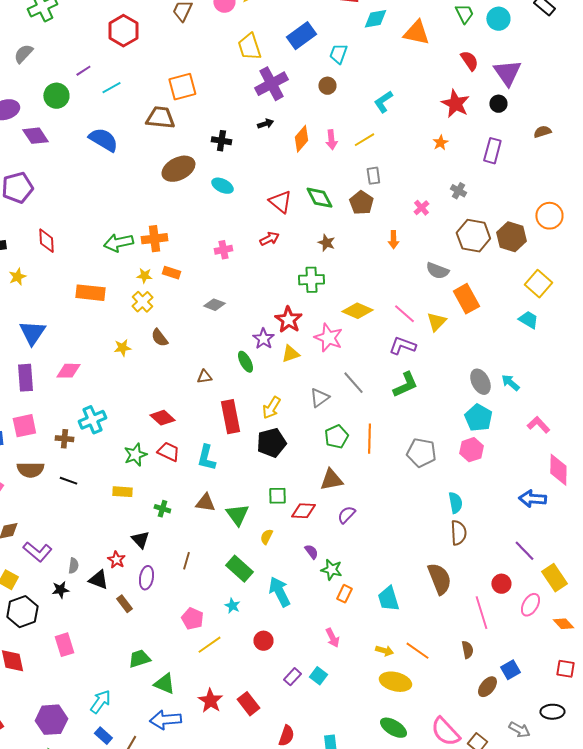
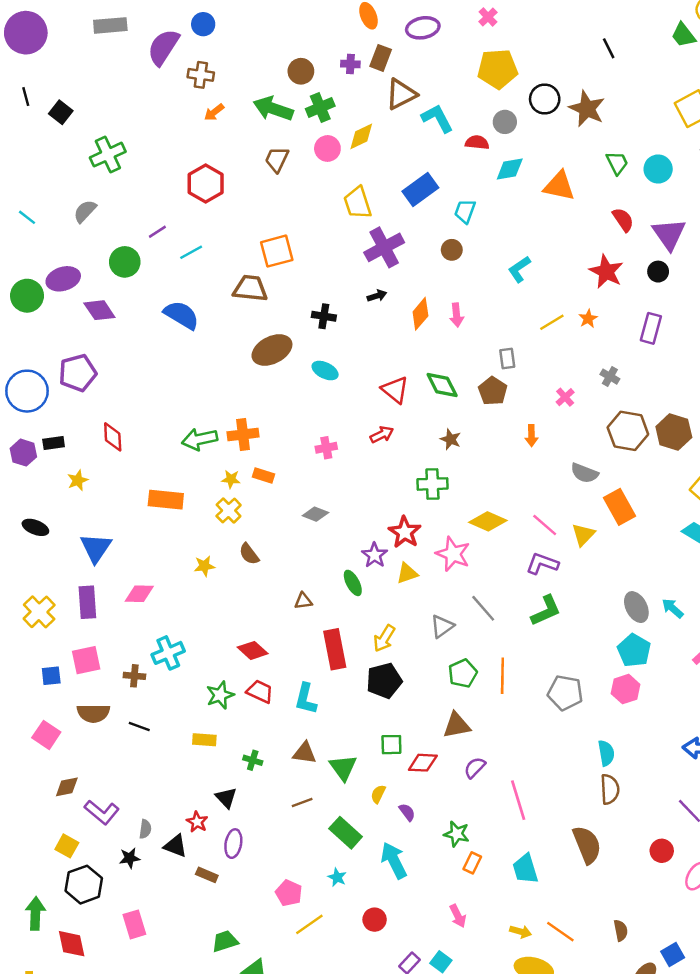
yellow line: (364, 140) -> (552, 322), moved
purple semicircle: (311, 552) -> (407, 812), moved
brown line: (186, 561) -> (302, 803), moved, turned 54
brown rectangle: (124, 604) -> (207, 875), turned -30
pink line: (481, 613) -> (518, 800), moved

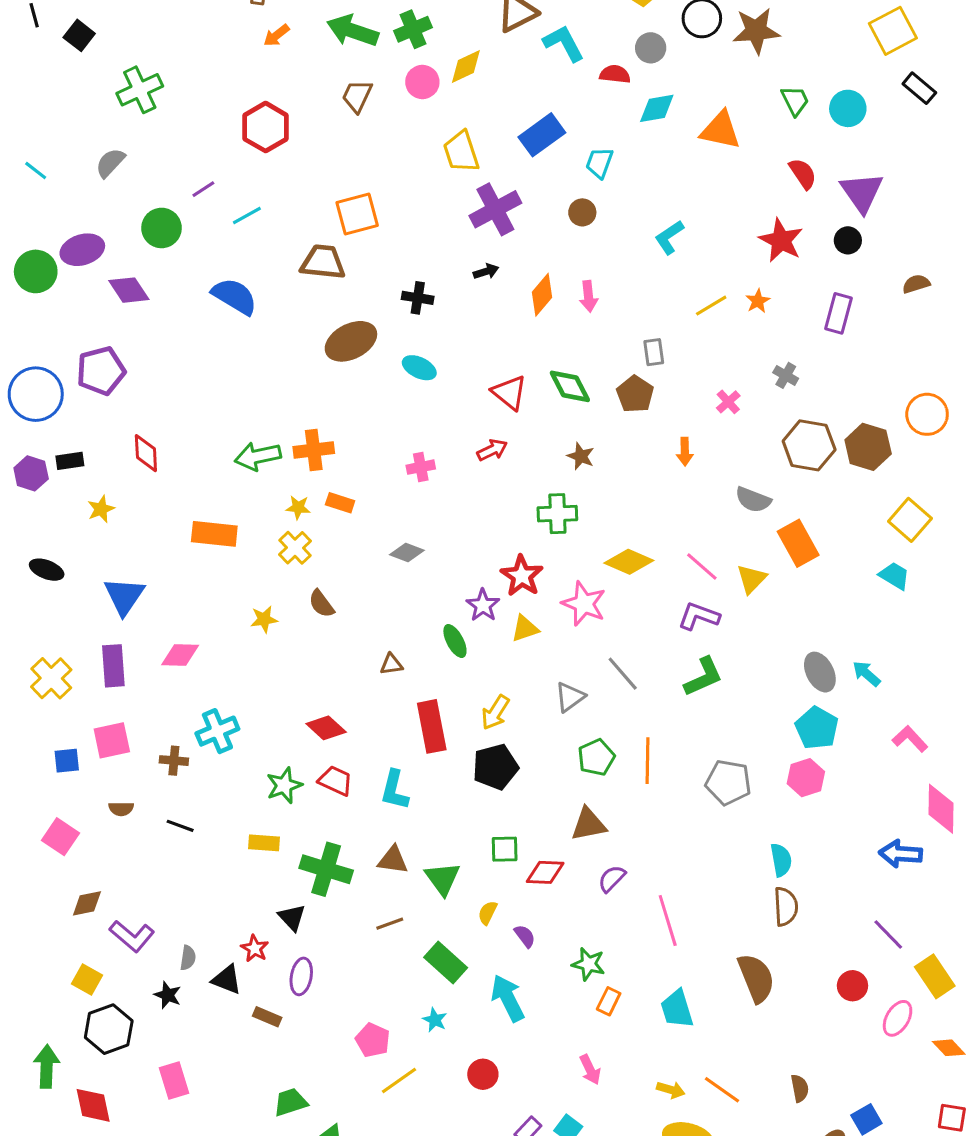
brown star: (587, 109) -> (756, 31), turned -30
brown semicircle: (93, 713) -> (121, 809), size x0.6
green cross: (253, 760) -> (326, 869), size x2.0
black star: (130, 858) -> (168, 995), turned 30

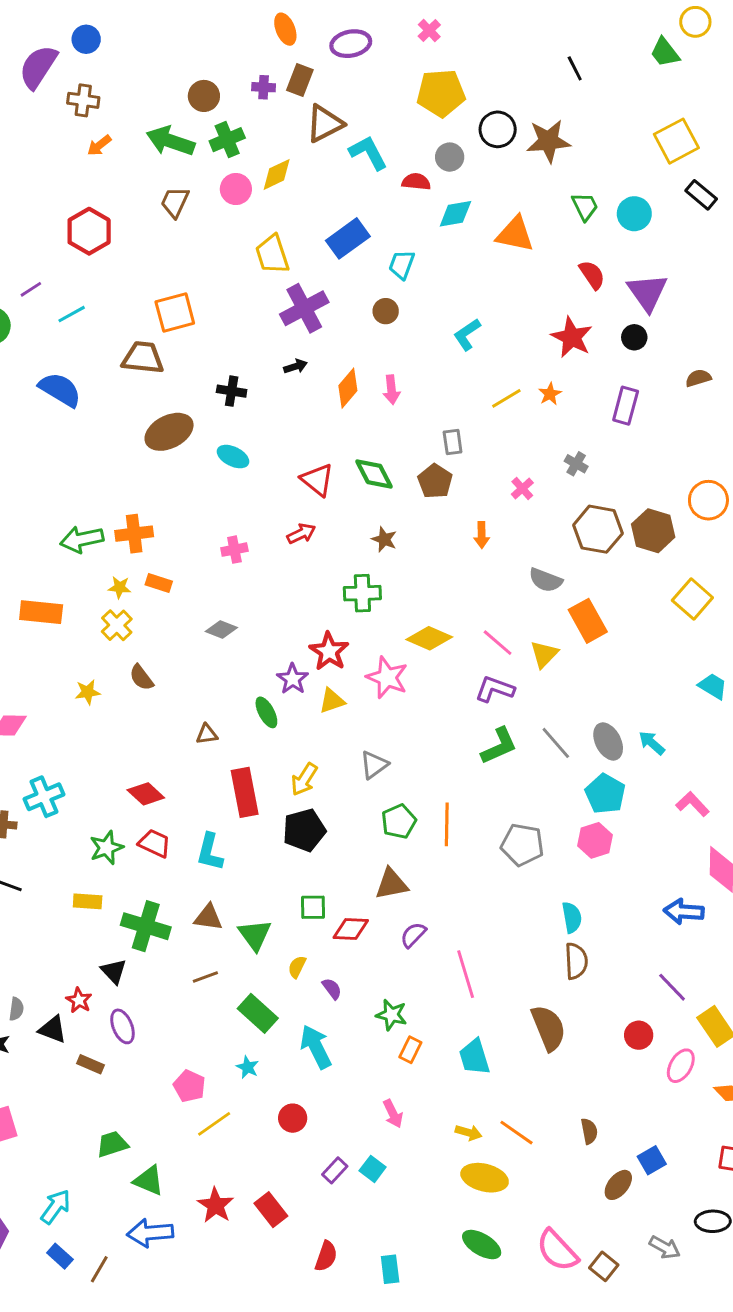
cyan trapezoid: (894, 576) -> (713, 686), moved
gray line: (623, 674) -> (556, 743), moved
purple ellipse: (301, 976) -> (123, 1026), turned -32

